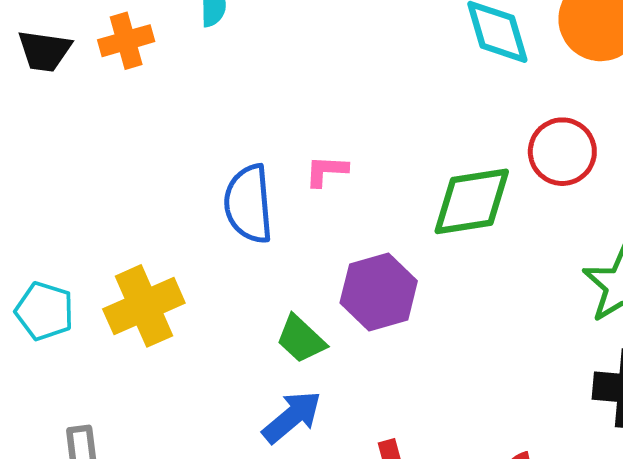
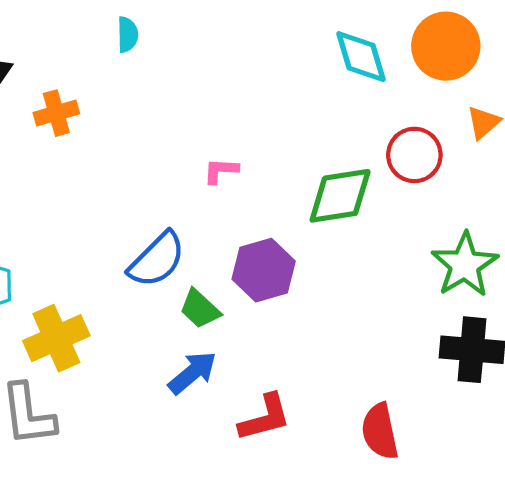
orange cross: (126, 41) -> (56, 113), moved
blue semicircle: (249, 204) -> (157, 260), moved, turned -130
yellow cross: (144, 306) -> (56, 338), moved

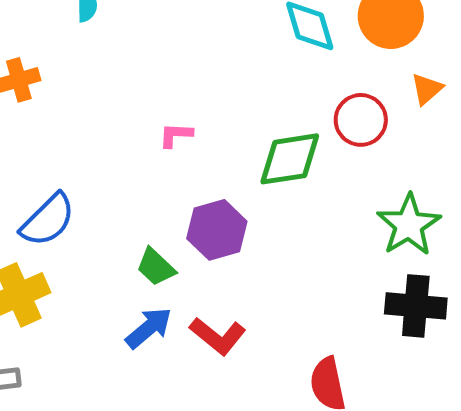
blue semicircle: (157, 260) -> (48, 220), moved
red L-shape: (265, 418) -> (218, 336), moved, turned 54

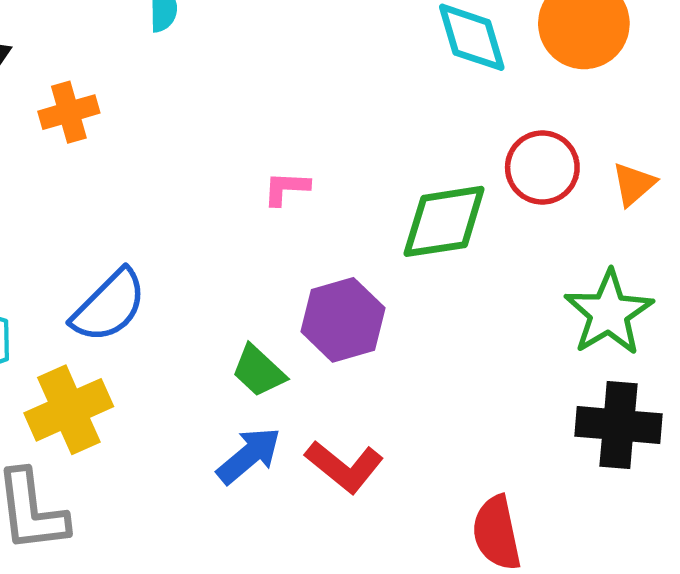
orange triangle: (427, 89) -> (634, 184), moved

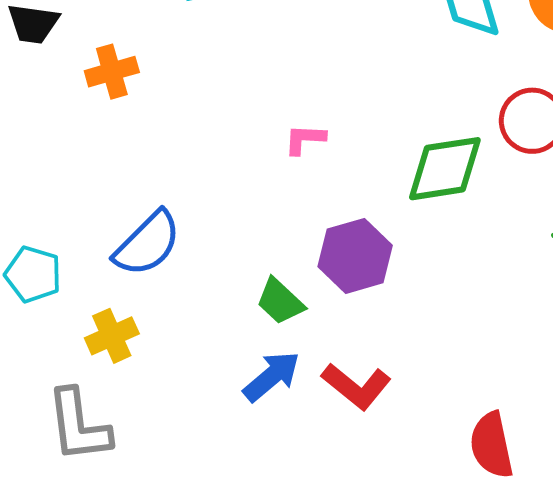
yellow cross: (69, 410) -> (112, 336), size x0.7

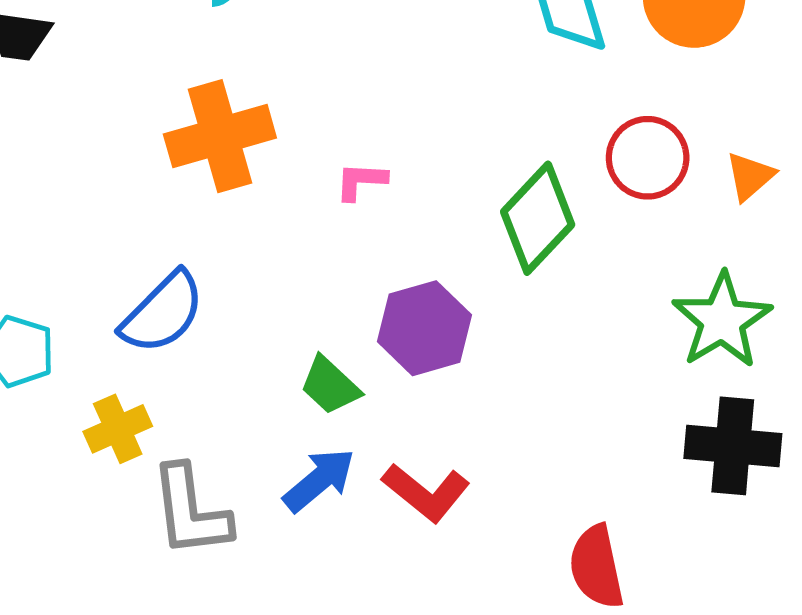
orange cross: (112, 72) -> (220, 136), moved, size x1.6
green diamond: (445, 169) -> (538, 218), turned -38
gray L-shape: (79, 426) -> (191, 511), moved

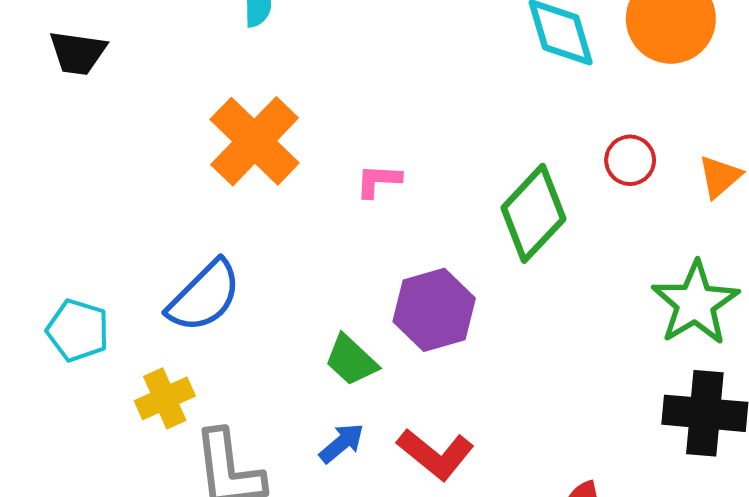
orange cross: (220, 136) -> (255, 141), turned -30
red circle: (648, 158) -> (630, 160), size x0.7
blue arrow: (319, 480) -> (342, 443), size x0.7

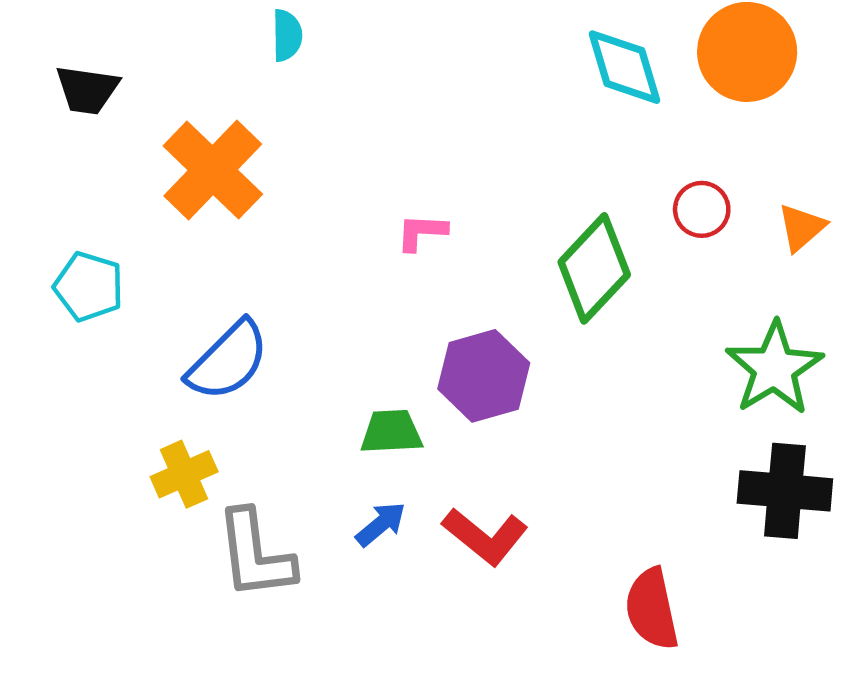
orange cross: (255, 141) -> (213, 170), moved
cyan pentagon: (78, 330) -> (89, 287), moved
green trapezoid: (351, 360) -> (391, 432), turned 134

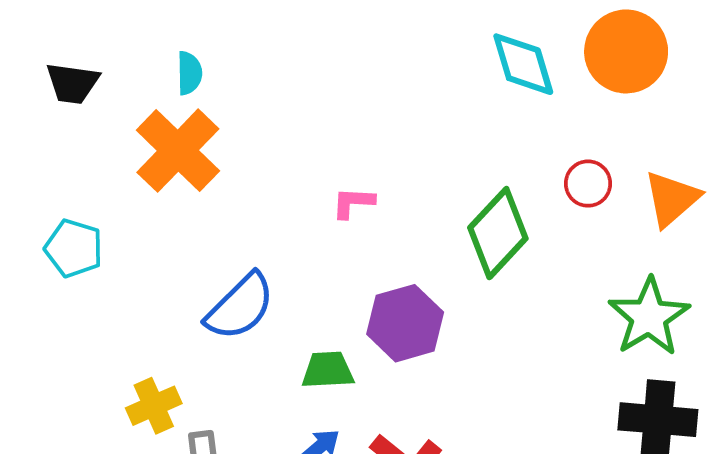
cyan semicircle: (287, 35) -> (189, 73), moved
orange triangle: (802, 228) -> (672, 199), size x1.4
blue semicircle: (228, 361) -> (240, 307), moved

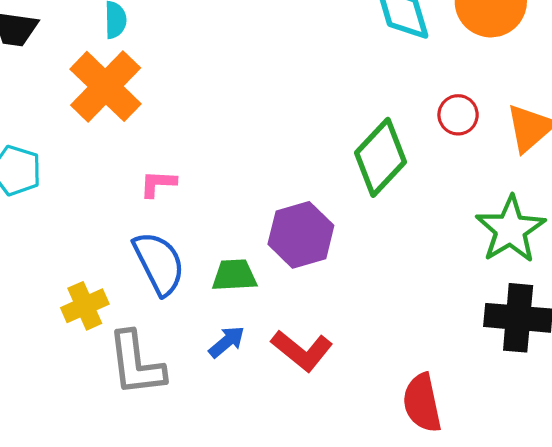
pink L-shape: (353, 203) -> (158, 184), moved
blue semicircle: (240, 307) -> (159, 263), moved, turned -72

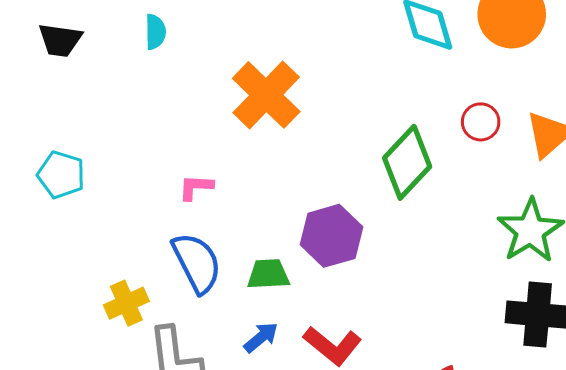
orange cross: (106, 86) -> (266, 95), moved

